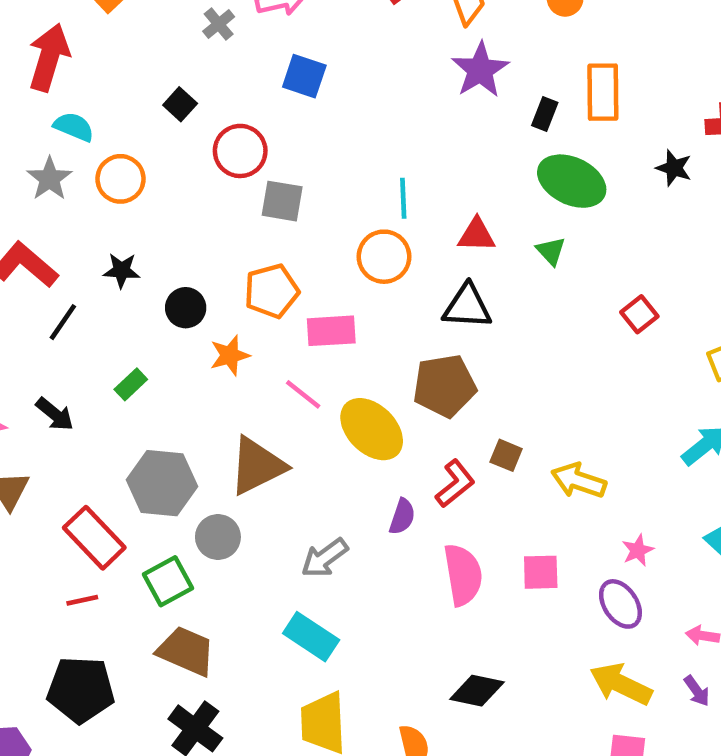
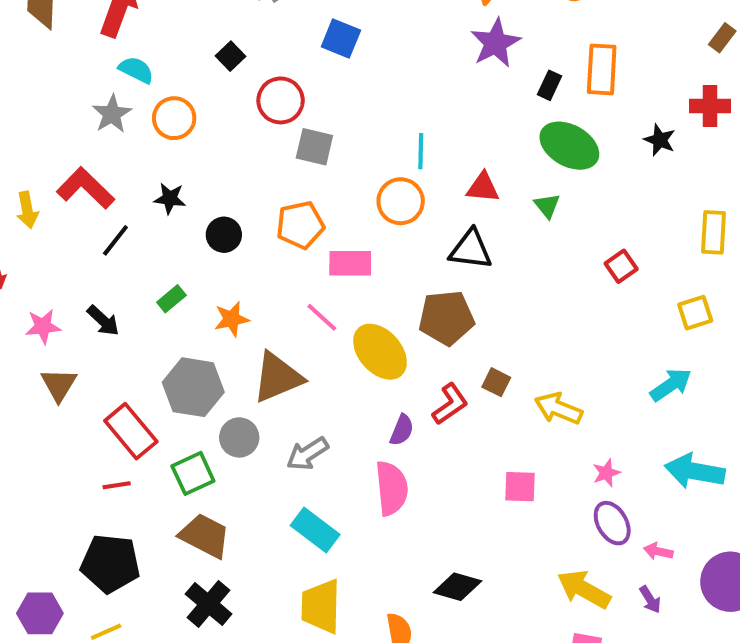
orange star: (230, 355) -> (232, 319), moved
gray arrow: (325, 558) -> (307, 454), moved
pink semicircle: (463, 575) -> (392, 488), moved
purple ellipse: (620, 604) -> (612, 523), moved

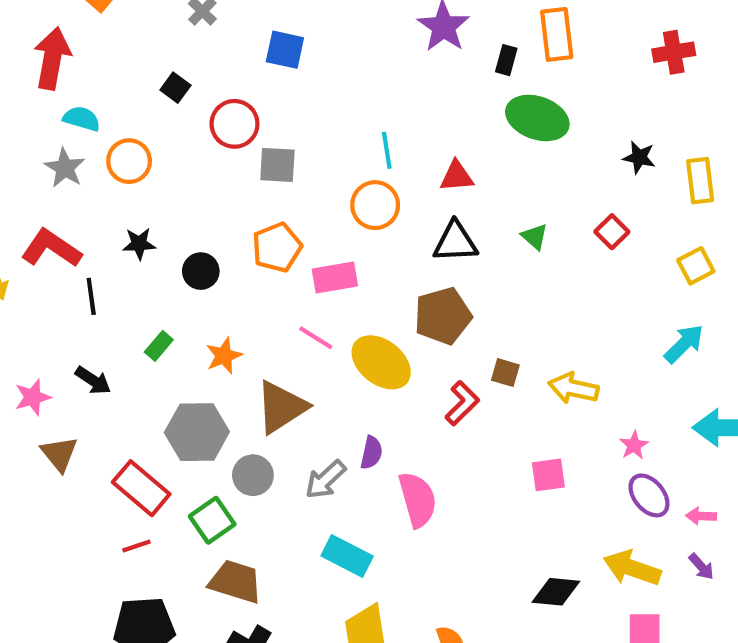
black star: (660, 140) -> (639, 157), moved
green triangle: (547, 206) -> (535, 237), moved
black line: (115, 240) -> (91, 296), turned -36
purple semicircle: (402, 430) -> (371, 453), moved
black diamond: (457, 587) -> (556, 592), moved

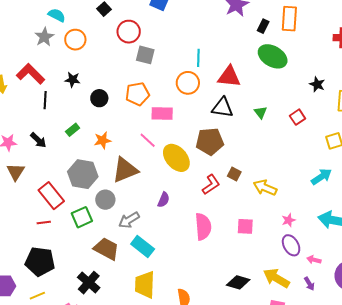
red triangle: (457, 176) -> (229, 77), size x1.4
gray arrow: (325, 480) -> (129, 220), moved
pink semicircle: (418, 500) -> (203, 227), moved
brown trapezoid: (235, 582) -> (106, 249), moved

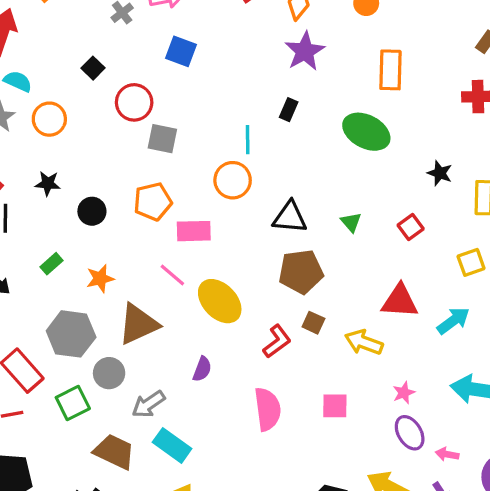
black rectangle: (263, 26) -> (289, 110), moved
red triangle: (229, 77) -> (400, 301), moved
brown pentagon: (210, 141) -> (301, 272), moved

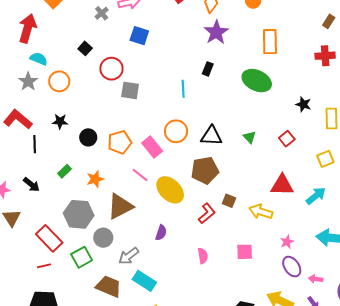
orange circle: (233, 180) -> (176, 131), moved
orange pentagon: (153, 202) -> (120, 142), moved
pink rectangle: (194, 231) -> (152, 147), turned 55
brown pentagon: (301, 272) -> (205, 170), moved
pink semicircle: (268, 409) -> (203, 256), size x0.6

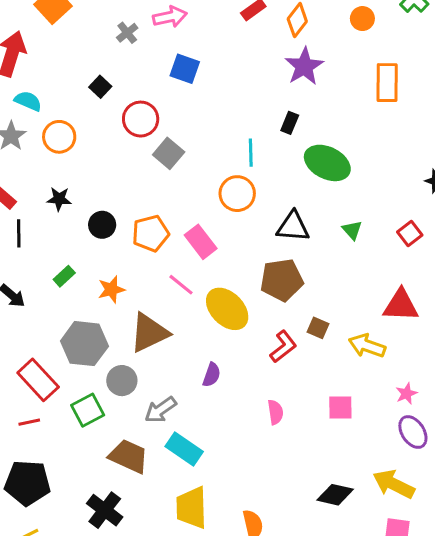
green ellipse: (257, 81) -> (327, 163), moved
gray square: (130, 90) -> (169, 153), turned 30
orange circle: (176, 131) -> (237, 194), moved

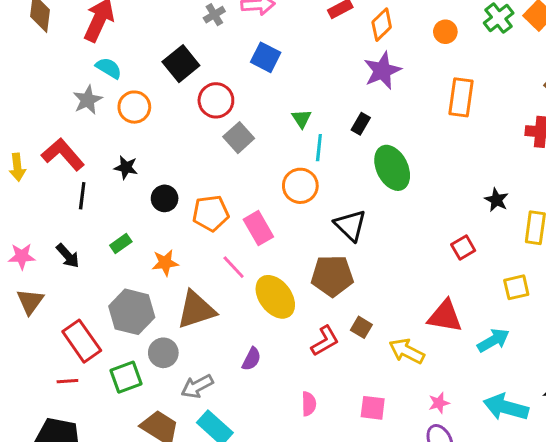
black square: (100, 87) -> (181, 64), size x1.6
green ellipse: (327, 163) -> (392, 168), turned 30
black triangle: (293, 227) -> (350, 225), turned 32
green triangle: (352, 230) -> (302, 119), moved

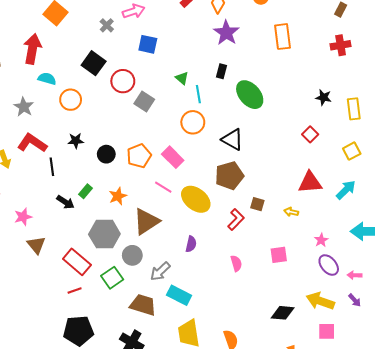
gray star: (88, 100) -> (24, 107), moved
black arrow: (68, 256) -> (65, 202), moved
yellow arrow: (407, 351) -> (291, 212), size x0.6

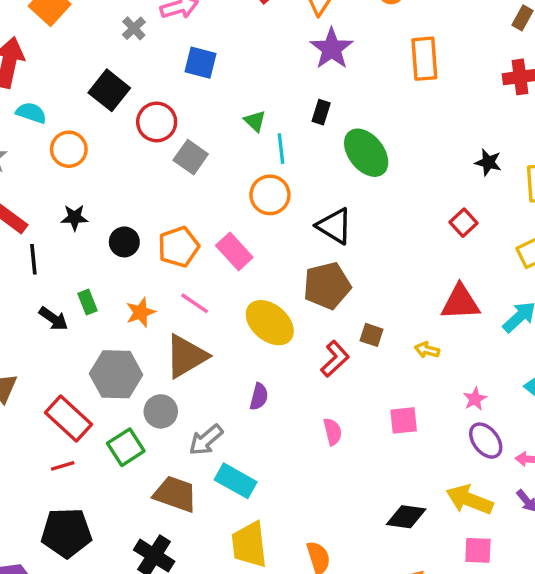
pink line: (163, 187) -> (195, 303), moved
green rectangle: (86, 191) -> (87, 302), turned -64

